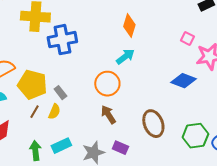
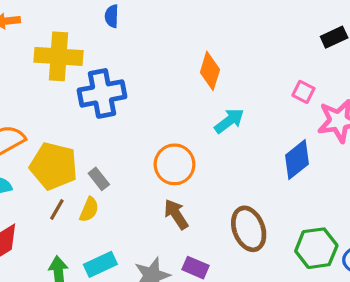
cyan arrow: (125, 57) -> (229, 121), moved
blue diamond: (183, 81) -> (297, 160), turned -60

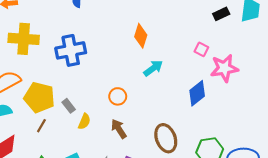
yellow cross: (58, 56) -> (24, 39), moved
orange circle: (175, 164) -> (118, 96), size x0.7
yellow semicircle: (89, 210) -> (84, 121), moved

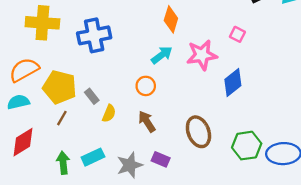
cyan arrow: (153, 68) -> (162, 55), moved
pink star: (224, 68) -> (202, 55), moved

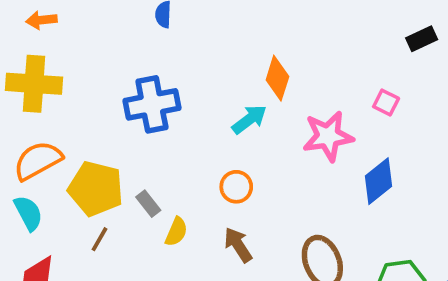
yellow cross: (42, 23) -> (34, 84), moved
cyan arrow: (162, 55) -> (249, 119), moved
cyan semicircle: (18, 102) -> (28, 213), turned 75

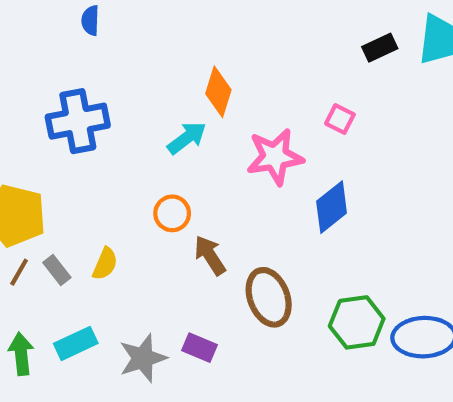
gray rectangle: (148, 204) -> (57, 270), moved
brown arrow: (238, 245) -> (210, 255), moved

